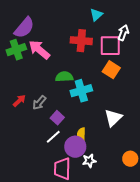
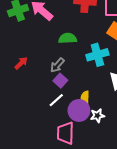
cyan cross: (81, 91) -> (97, 55), moved
gray arrow: (39, 103) -> (57, 65), moved
white star: (89, 161) -> (97, 116), moved

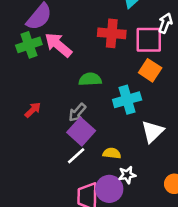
purple square: (60, 81) -> (81, 132), size x1.5
yellow semicircle: (85, 98) -> (112, 153), turned 96
purple circle: (79, 110) -> (109, 189), moved

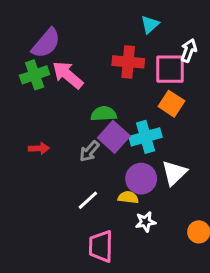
red arrow: (33, 110) -> (39, 148), turned 42
purple square: (81, 132) -> (114, 137), moved
purple circle: (109, 189) -> (141, 179), moved

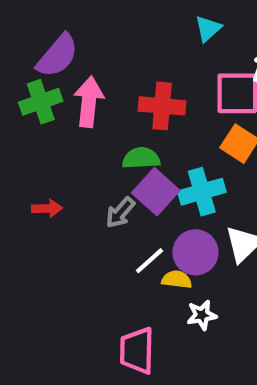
red cross: (128, 62) -> (162, 106), moved
pink arrow: (68, 75) -> (89, 102), turned 56
white line: (88, 200) -> (149, 261), moved

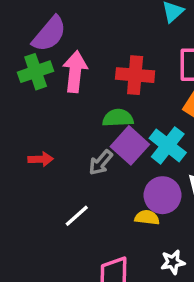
cyan cross: (202, 192) -> (168, 145), turned -36
white line: (149, 261) -> (77, 216), moved
white star: (202, 315) -> (173, 262), moved

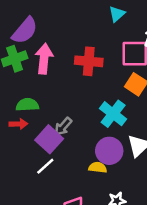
green semicircle: (118, 118) -> (27, 105), moved
purple square: (130, 145) -> (49, 139), moved

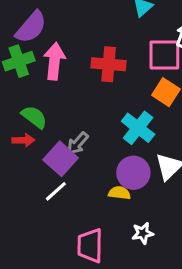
green semicircle: (27, 105) -> (34, 117), turned 40

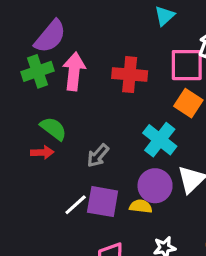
purple square: (61, 159) -> (103, 202), moved, turned -32

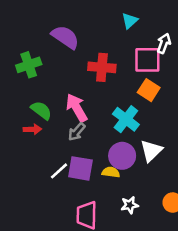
purple semicircle: (50, 36) -> (65, 37), moved, turned -96
pink arrow: (74, 71) -> (77, 108), moved, turned -36

